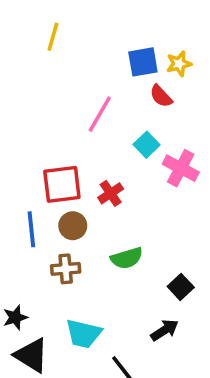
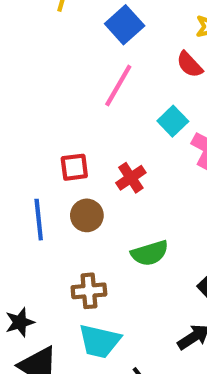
blue square: (143, 62) -> (125, 25), moved, turned -32
red square: (62, 184) -> (74, 167), size x0.6
brown cross: (66, 269) -> (89, 291), moved

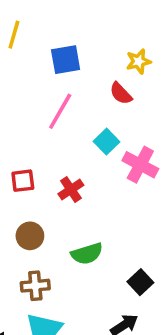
blue square: (125, 25) -> (66, 60), turned 32
brown circle: (87, 215) -> (30, 236), moved

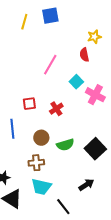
blue square: (66, 60) -> (50, 16), moved
red semicircle: (121, 93) -> (84, 55), turned 32
brown circle: (30, 236) -> (41, 138), moved
black square: (140, 282) -> (95, 149), moved, size x1.5

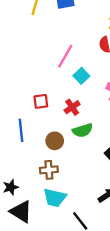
cyan square: (76, 82) -> (81, 76), moved
green semicircle: (65, 145) -> (83, 130), moved

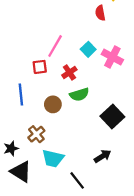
pink line: (65, 56) -> (55, 46), moved
cyan square: (81, 76) -> (88, 49), moved
brown cross: (49, 170) -> (36, 134), moved, turned -35

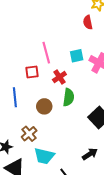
pink line: (55, 46) -> (46, 53), turned -45
cyan square: (88, 49) -> (77, 56), turned 32
green semicircle: (79, 94) -> (69, 97), turned -66

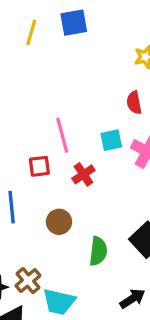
red semicircle: (88, 22) -> (134, 103), moved
green semicircle: (69, 97) -> (98, 251), moved
brown cross: (29, 134) -> (28, 281), moved

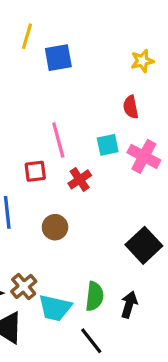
blue square: (74, 23) -> (58, 58), moved
green semicircle: (98, 251) -> (95, 296), moved
black arrow: (132, 299) -> (129, 305), turned -40

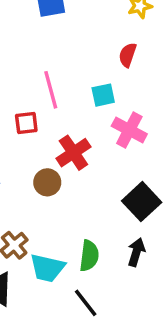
red semicircle: (131, 107) -> (128, 55), turned 30
pink cross: (144, 156) -> (129, 130), moved
red cross: (80, 179) -> (73, 153), moved, size x1.4
black arrow: (129, 305) -> (136, 252), moved

